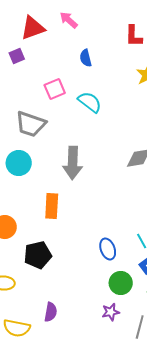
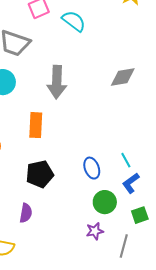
black pentagon: (38, 255) -> (40, 174), moved
purple semicircle: (51, 312) -> (26, 213), moved

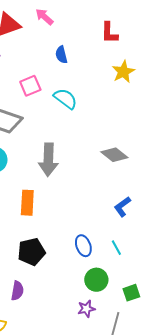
gray diamond: (123, 77) -> (114, 155), turned 48
cyan line: (126, 160) -> (116, 248), moved
blue L-shape: (131, 183) -> (122, 207), moved

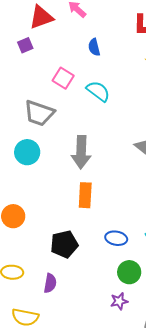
pink square: (30, 86) -> (63, 78), turned -35
orange rectangle: (27, 203) -> (85, 195), moved
blue ellipse: (83, 246) -> (116, 238), turned -60

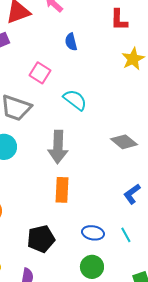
cyan semicircle: (98, 91) -> (75, 100), moved
green circle: (129, 272) -> (92, 267), moved

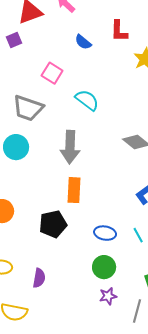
red L-shape: (119, 20) -> (119, 31), moved
blue semicircle: (71, 42) -> (83, 42), turned -36
black pentagon: (41, 239) -> (53, 224), moved

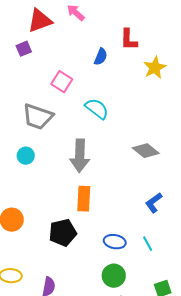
blue semicircle: (83, 42) -> (101, 57), moved, turned -108
cyan circle: (16, 147) -> (26, 156), size x0.7

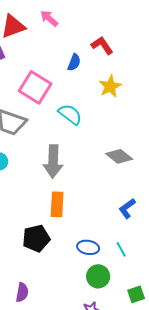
red L-shape: (129, 40) -> (102, 45), turned 145
yellow star: (155, 68) -> (110, 86), moved
pink square: (62, 82) -> (35, 87), size x1.5
green circle: (114, 276) -> (98, 276), moved

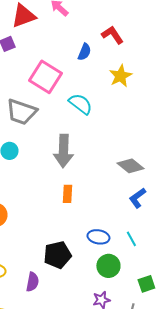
gray diamond: (119, 156) -> (130, 166), moved
orange rectangle: (57, 204) -> (67, 194), size x0.7
black pentagon: (36, 238) -> (57, 255), moved

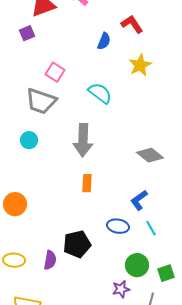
pink square: (45, 77) -> (55, 72), moved, size x0.6
blue L-shape: (137, 198) -> (139, 200), moved
green circle: (108, 266) -> (137, 265), moved
purple semicircle: (32, 282) -> (50, 260), moved

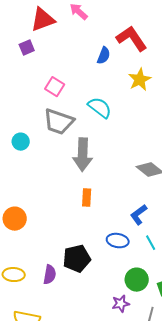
red L-shape: (132, 24) -> (132, 39), size x1.4
gray trapezoid: (41, 101) -> (59, 122), moved
cyan circle: (29, 140) -> (21, 142), moved

